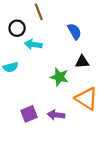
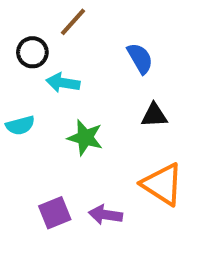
brown line: (39, 12) -> (73, 22), turned 63
green star: (59, 77) -> (85, 138), moved

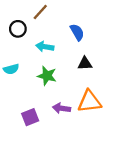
cyan arrow: (63, 83) -> (45, 47), moved
orange triangle: (162, 184) -> (89, 102), turned -40
purple arrow: (106, 215) -> (61, 108), moved

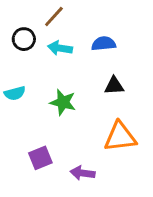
blue semicircle: (77, 32) -> (104, 44), turned -66
cyan arrow: (45, 47) -> (60, 48), moved
purple arrow: (61, 108) -> (83, 173), moved

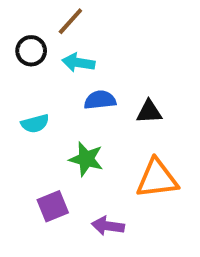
blue semicircle: (104, 44) -> (100, 100), moved
cyan semicircle: (15, 93) -> (35, 124), moved
green star: (63, 102) -> (86, 159), moved

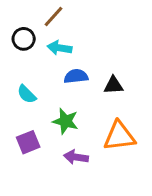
cyan semicircle: (35, 124) -> (27, 94), turned 60
purple square: (53, 206) -> (28, 142), moved
purple arrow: (108, 226) -> (76, 157), moved

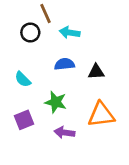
brown line: (54, 16) -> (46, 14), turned -66
black circle: (24, 39) -> (30, 33), moved
cyan arrow: (60, 48) -> (70, 33), moved

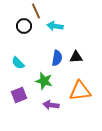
blue semicircle: (64, 64) -> (57, 58), moved, turned 105

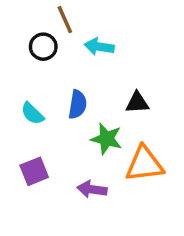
blue semicircle: (57, 58) -> (78, 104), moved
green star: (44, 81) -> (106, 139), moved

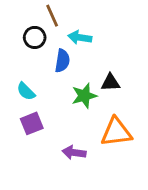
blue semicircle: (78, 104) -> (62, 61), moved
green star: (106, 139) -> (84, 96), moved, turned -30
purple square: (34, 171) -> (32, 123), moved

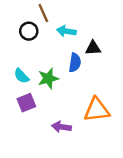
blue semicircle: (62, 61) -> (75, 63), moved
black triangle: (110, 83) -> (93, 48), moved
green star: (84, 96) -> (48, 78), moved

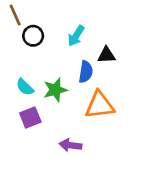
brown line: (43, 13) -> (15, 15), moved
cyan arrow: (66, 31) -> (76, 36), turned -66
orange triangle: (97, 110) -> (100, 105), moved

